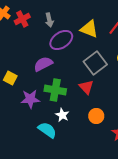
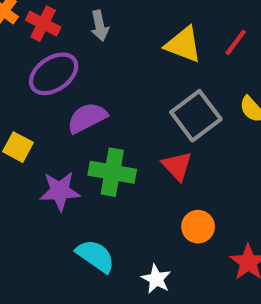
red cross: (22, 19) -> (43, 24), turned -35
purple ellipse: (61, 40) -> (54, 74), moved
white star: (62, 115) -> (156, 279), moved

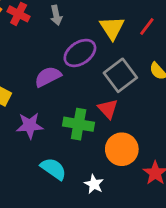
yellow triangle: (183, 45) -> (112, 28), turned 36
purple ellipse: (54, 74) -> (80, 53), moved
green cross: (112, 172) -> (79, 124), moved
orange circle: (198, 227) -> (122, 149), size x1.5

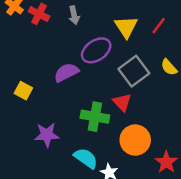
purple star: (30, 126) -> (47, 135), moved
cyan semicircle: (53, 169) -> (86, 158), moved

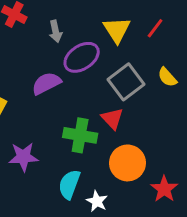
gray arrow: (74, 15) -> (56, 31), moved
cyan semicircle: (86, 158) -> (69, 184), turned -105

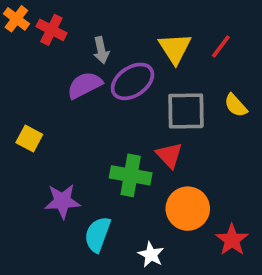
gray square: (126, 82) -> (186, 111), turned 36
purple semicircle: (46, 83) -> (85, 85), moved
cyan semicircle: (69, 184) -> (97, 234), moved

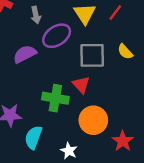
purple semicircle: (85, 85) -> (25, 54), moved

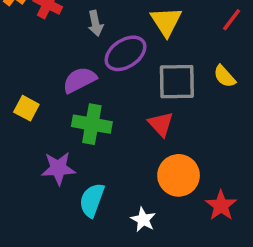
red line: (115, 12) -> (232, 20), moved
green cross: (55, 98) -> (92, 124), moved

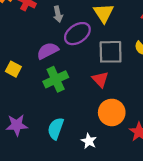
green cross: (92, 124) -> (56, 79), turned -35
purple star: (58, 168) -> (17, 125), moved

